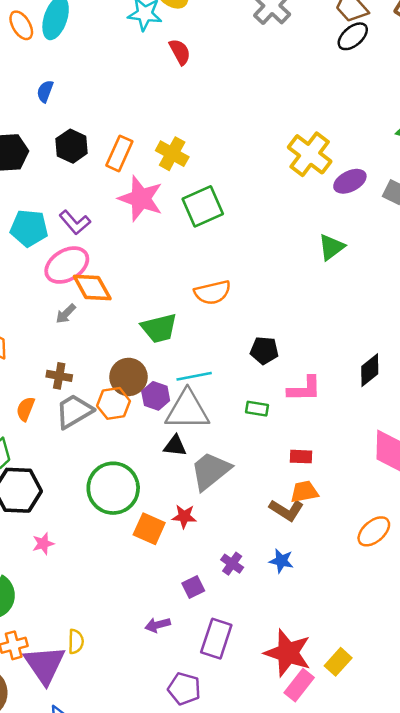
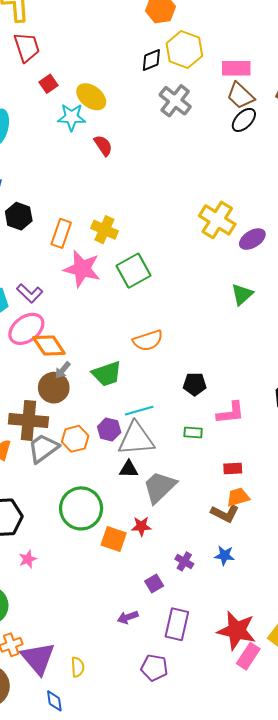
black hexagon: (72, 146) -> (19, 216), moved
gray arrow: (66, 314) -> (63, 370), moved
brown cross: (59, 376) -> (28, 420), size x1.8
brown circle: (128, 377) -> (54, 388), moved
yellow semicircle: (76, 642) -> (78, 667), moved

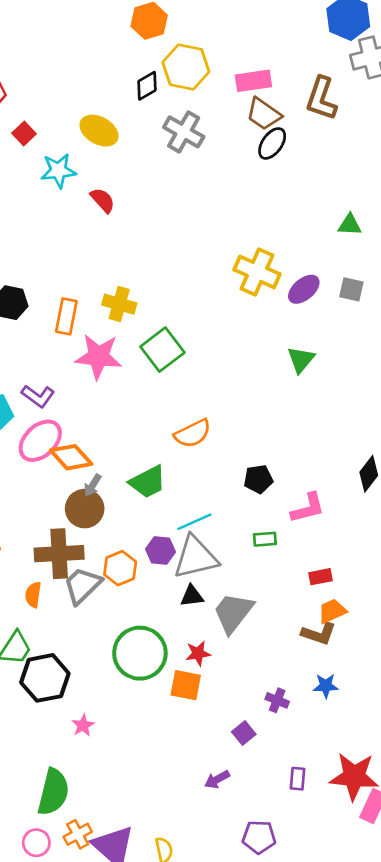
yellow ellipse: (91, 97) -> (99, 131), moved
red star: (141, 526) -> (198, 653), moved
purple rectangle: (177, 624) -> (298, 779), moved, size x0.6

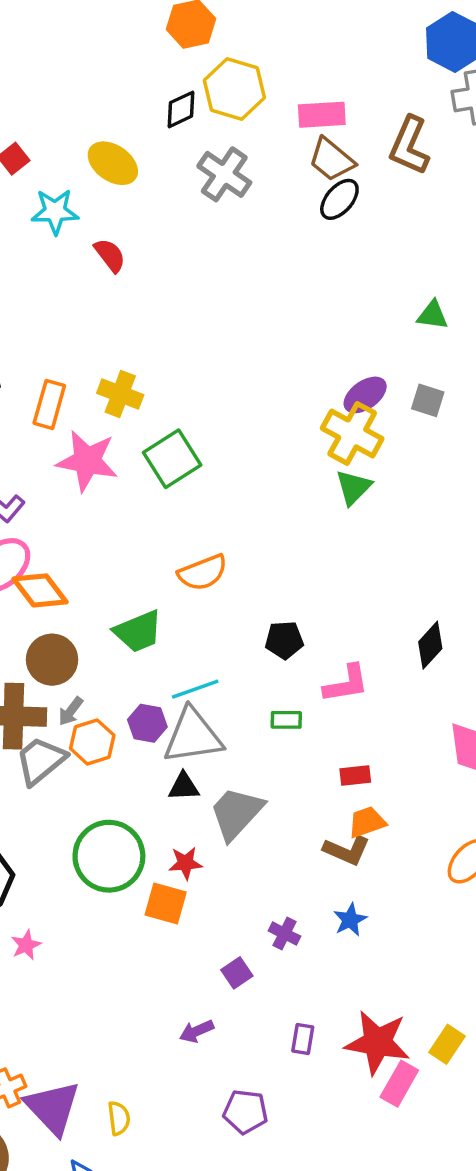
yellow cross: (257, 272) -> (352, 433), moved
gray arrow: (93, 485) -> (71, 711), moved
blue star: (326, 686) -> (350, 920), turned -30

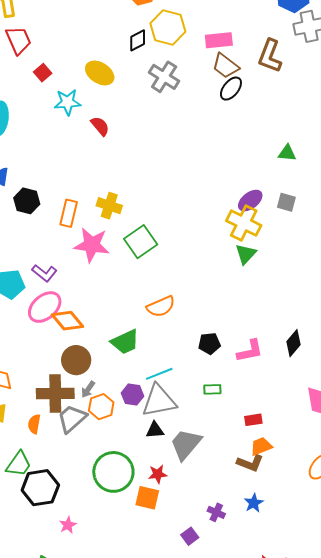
pink L-shape: (346, 684) -> (250, 351), moved

